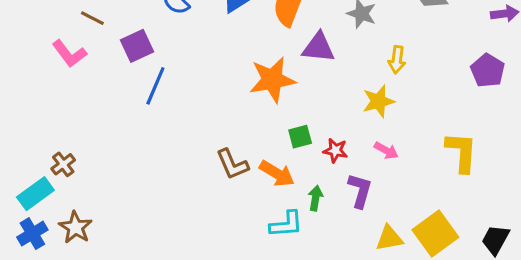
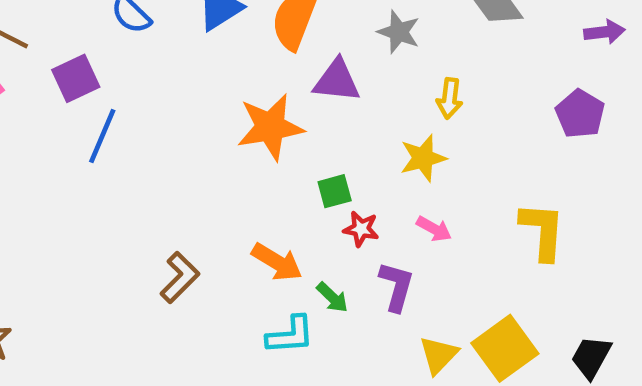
green square: (300, 137) -> (335, 191), moved
brown L-shape: (232, 164) -> (180, 278), moved, turned -112
green arrow: (315, 198) -> (332, 297), turned 125
yellow triangle: (389, 238) -> (439, 355), turned -36

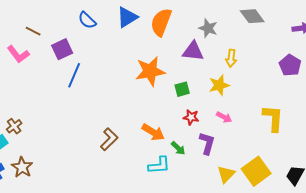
purple triangle: (337, 81) -> (193, 51), moved
green square: (335, 191) -> (182, 89), moved

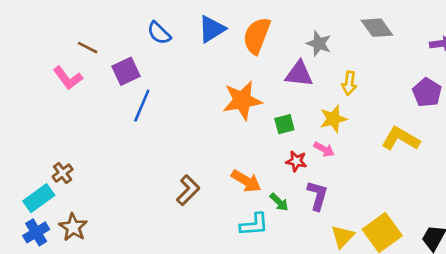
pink arrow: (224, 117) -> (324, 149), moved
yellow L-shape: (273, 118) -> (401, 139), moved, turned -64

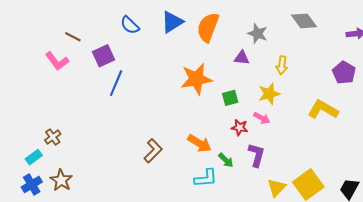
purple triangle: (299, 74) -> (242, 58), size x0.7
cyan rectangle: (39, 198) -> (34, 157), size x0.7

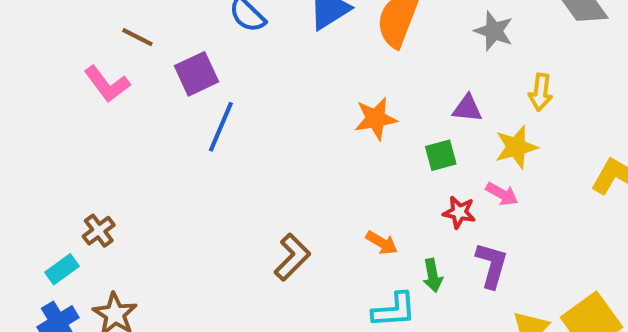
purple triangle: (242, 58) -> (467, 108), moved
orange star: (196, 79) -> (376, 119), size x0.7
orange arrow: (199, 143) -> (382, 243), size x0.7
green arrow: (226, 160) -> (433, 275), turned 35

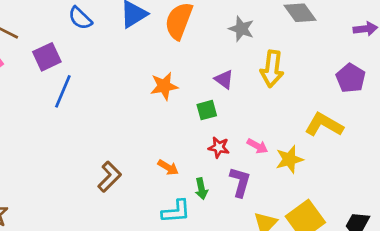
yellow arrow: (541, 92) -> (272, 69), size x1.5
purple triangle: (467, 108) -> (224, 79), turned 30
yellow star: (516, 147) -> (289, 159), moved
pink arrow: (502, 194) -> (257, 146), moved

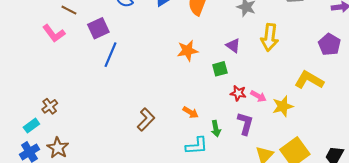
red star: (219, 147) -> (238, 93), moved

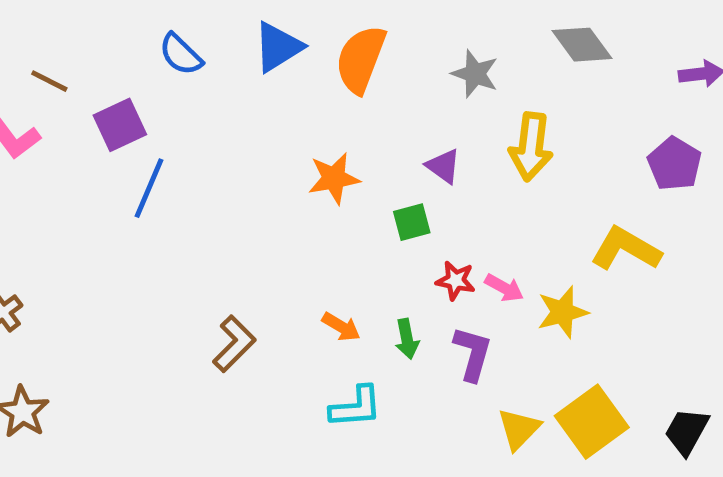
green arrow: (216, 129) -> (407, 339), moved

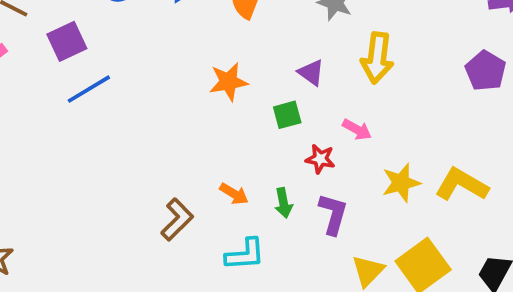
blue line: (149, 188) -> (89, 89), turned 36
yellow L-shape: (626, 249) -> (462, 185), moved
pink arrow: (504, 288) -> (357, 129), moved
brown L-shape: (234, 344) -> (177, 219), moved

